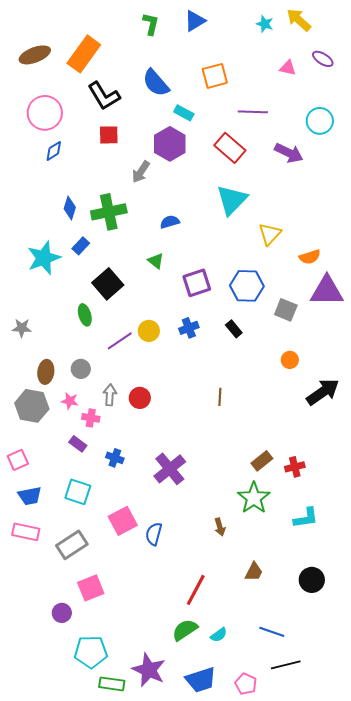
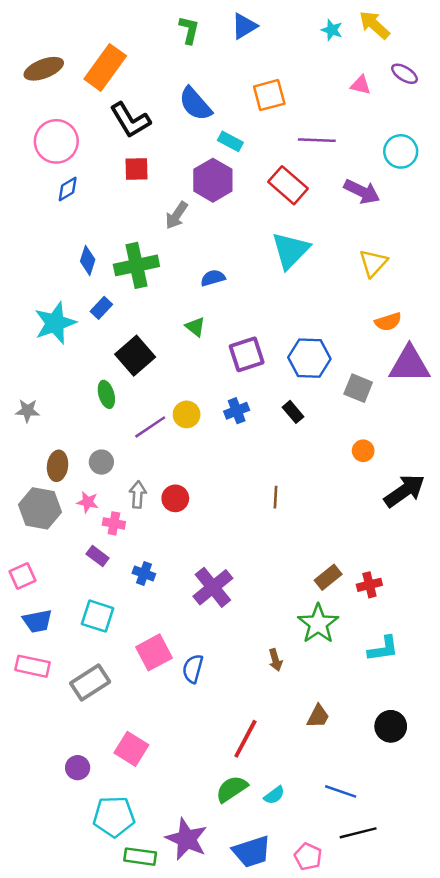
yellow triangle: (270, 234) -> (373, 263), moved
pink square: (91, 588) -> (131, 749), moved, turned -36

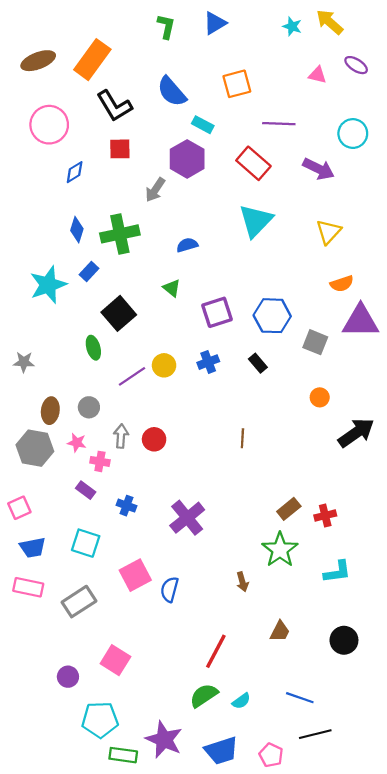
blue diamond: (68, 189) -> (75, 172), moved

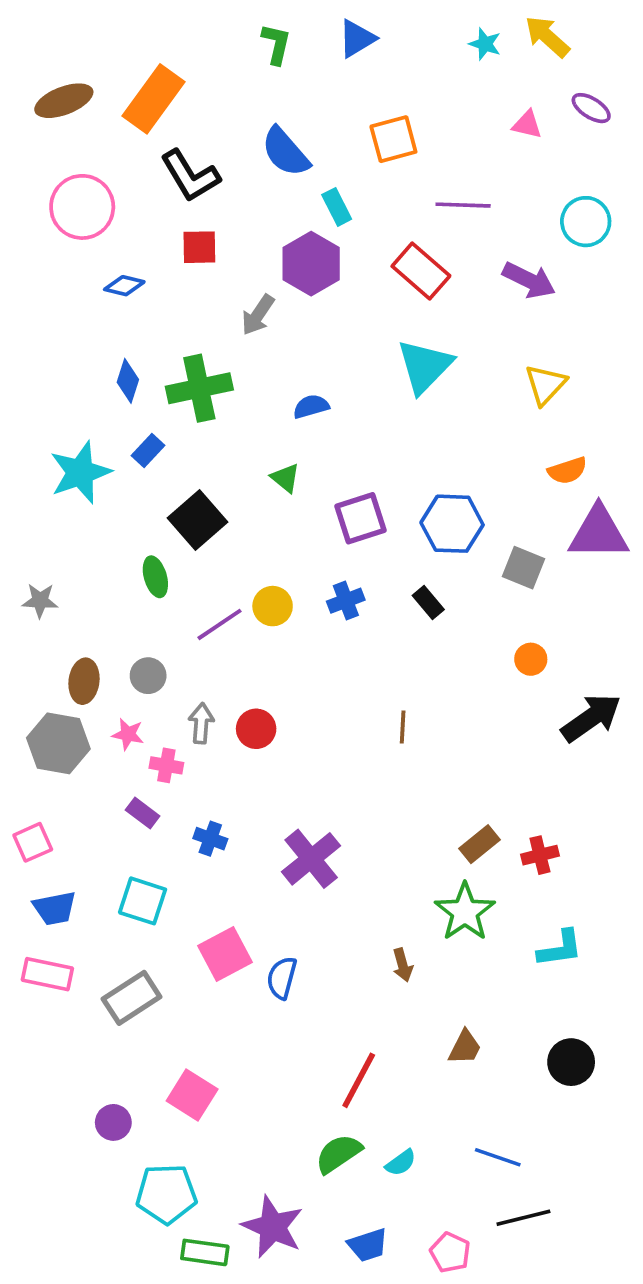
cyan rectangle: (203, 125) -> (337, 207), turned 35
blue diamond: (75, 172) -> (124, 286), turned 45
blue trapezoid: (221, 751) -> (368, 1245), size x0.7

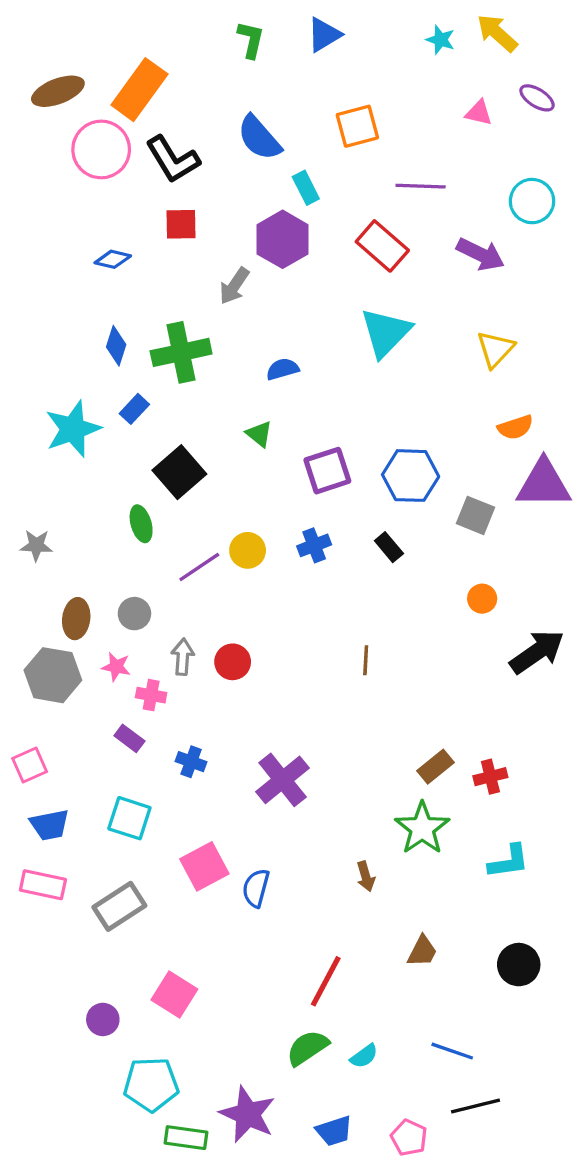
pink circle: (82, 207) -> (101, 149), moved

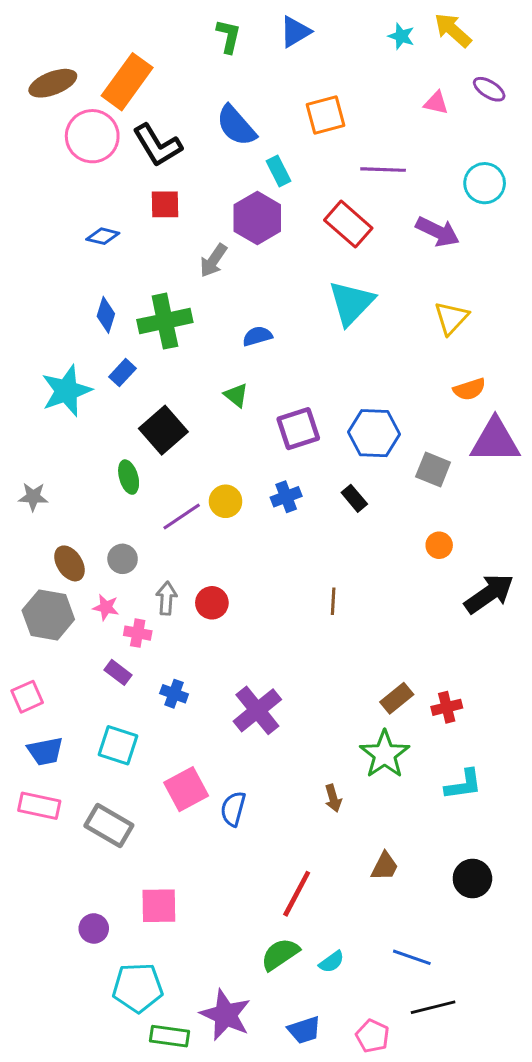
brown ellipse: (76, 619) -> (70, 563), turned -40
gray rectangle: (119, 906) -> (109, 825), turned 63
pink square: (174, 995) -> (159, 906), turned -33

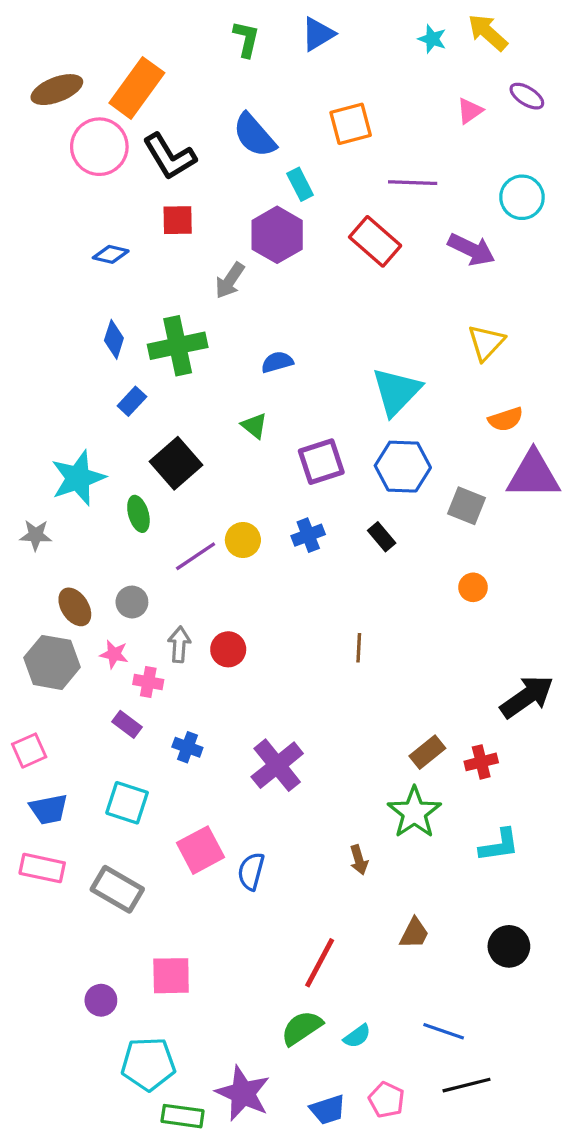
pink triangle: (436, 103) -> (470, 111), turned -48
cyan triangle: (351, 303) -> (396, 391), moved
cyan star: (66, 391) -> (78, 478), moved
black arrow: (489, 594) -> (527, 697), moved
pink pentagon: (372, 1036) -> (387, 1100), moved

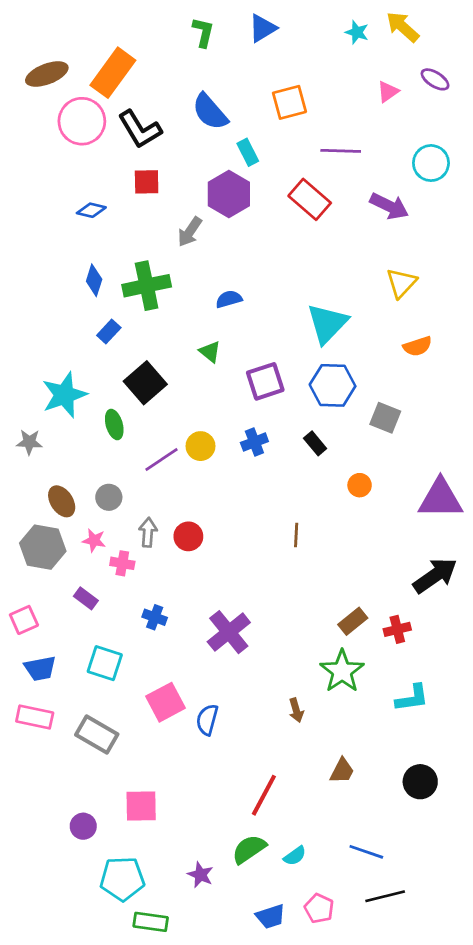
purple triangle: (533, 475) -> (440, 499), moved
orange circle: (473, 587) -> (360, 485), moved
purple rectangle: (127, 724) -> (86, 598), moved
purple star: (243, 1093) -> (200, 875), moved, size x0.6

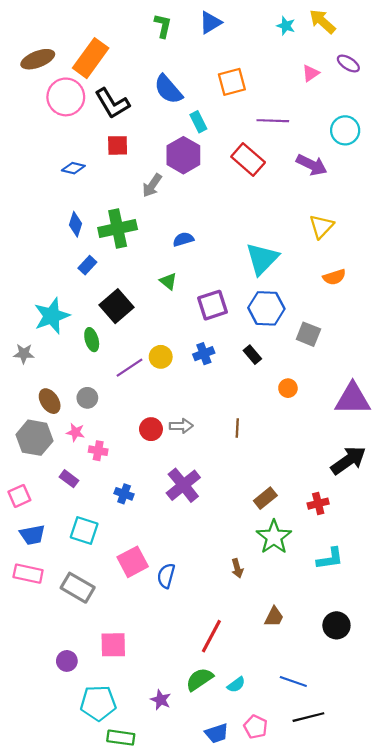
gray arrow: (148, 532) -> (181, 426), moved, turned 85
brown rectangle: (353, 621) -> (265, 498), moved
purple cross: (229, 632) -> (183, 485), moved

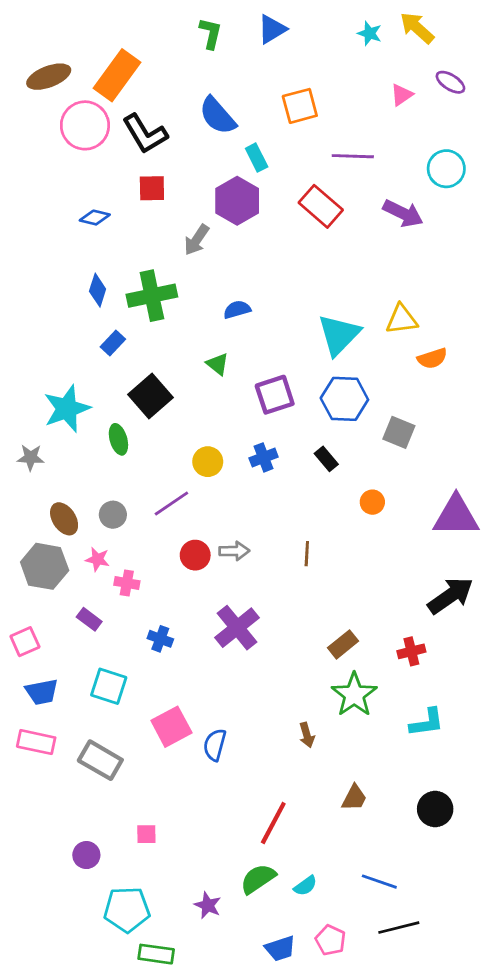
yellow triangle: (321, 226) -> (402, 319), moved, turned 40
purple line: (129, 368) -> (171, 503), moved
pink square: (113, 645) -> (146, 834), size x0.6

